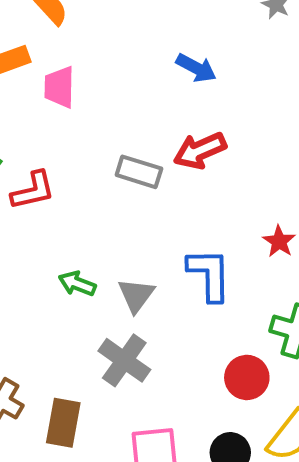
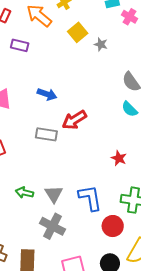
blue arrow: (196, 68) -> (47, 94), moved
blue L-shape: (209, 275) -> (90, 198), moved

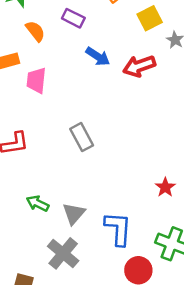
blue arrow: (47, 94) -> (98, 56), moved
red arrow: (74, 120) -> (139, 66), moved
gray rectangle: (46, 134) -> (82, 137), turned 40

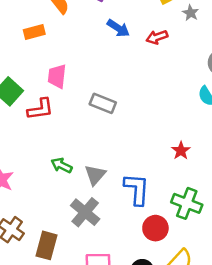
red arrow: (139, 66) -> (157, 37), size x0.7
pink trapezoid: (36, 80) -> (57, 76), moved
gray rectangle: (82, 137) -> (103, 103), turned -40

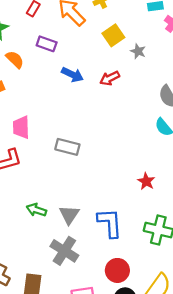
red circle: (155, 228) -> (117, 270), moved

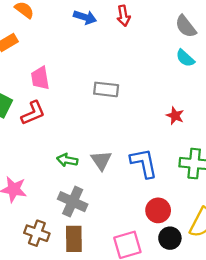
red arrow: (110, 78) -> (123, 16), turned -66
gray rectangle: (67, 147) -> (106, 89), moved
gray cross: (64, 251) -> (73, 202), moved

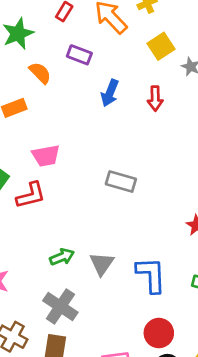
blue arrow: (85, 17) -> (110, 93), turned 85
pink trapezoid: (40, 78) -> (46, 156), turned -100
green arrow: (67, 160) -> (62, 257), turned 138

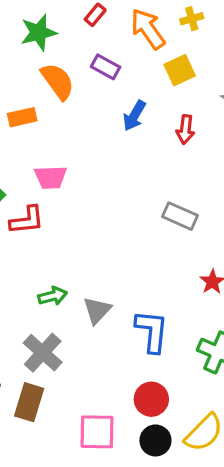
yellow square: (161, 46) -> (180, 70), moved
orange semicircle: (40, 73) -> (58, 81), size x1.4
gray rectangle: (121, 182) -> (180, 216), moved

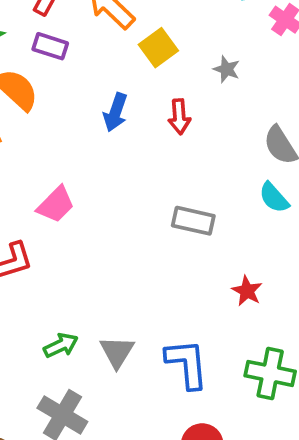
purple rectangle: (106, 67) -> (50, 46), moved
pink trapezoid: (51, 177) -> (56, 204), moved, turned -32

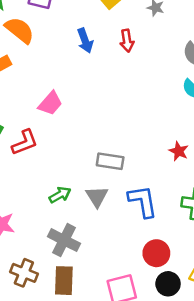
blue arrow: (115, 112) -> (85, 41), turned -35
gray rectangle: (193, 221) -> (110, 161), moved

